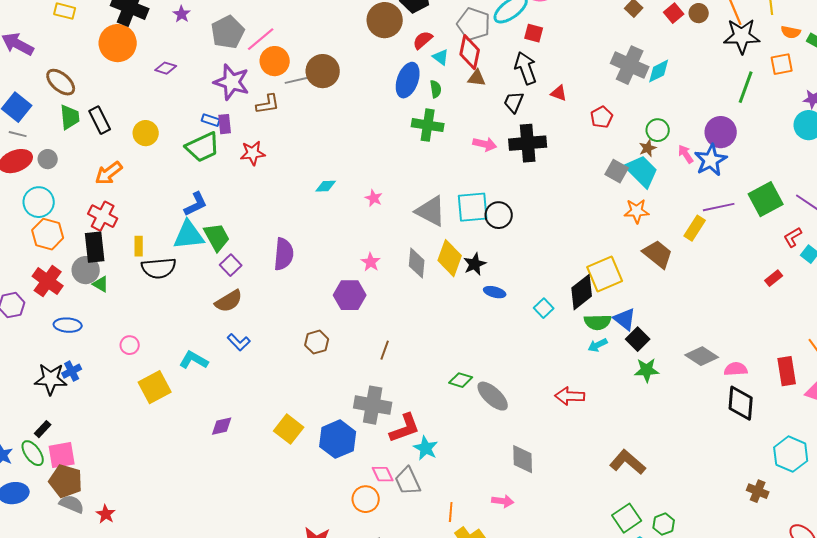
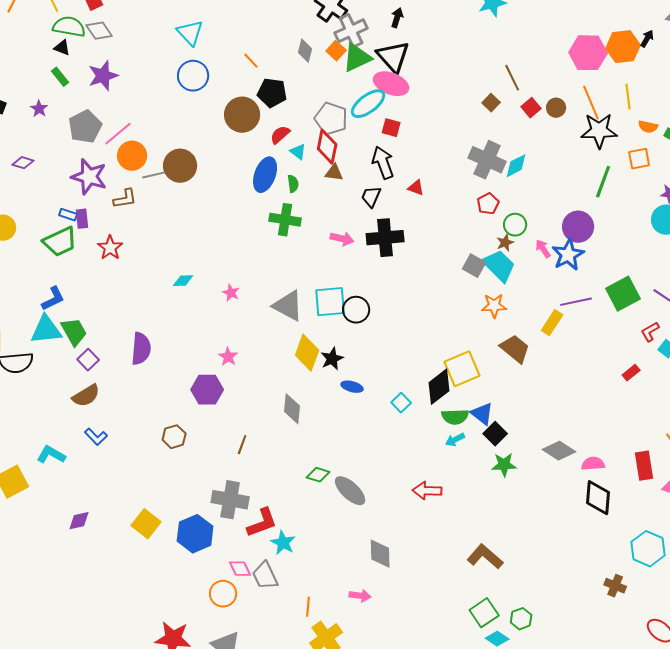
red pentagon: (602, 117) -> (488, 204), moved
red star: (253, 153) -> (110, 248), turned -30
gray diamond: (417, 263) -> (292, 409), moved

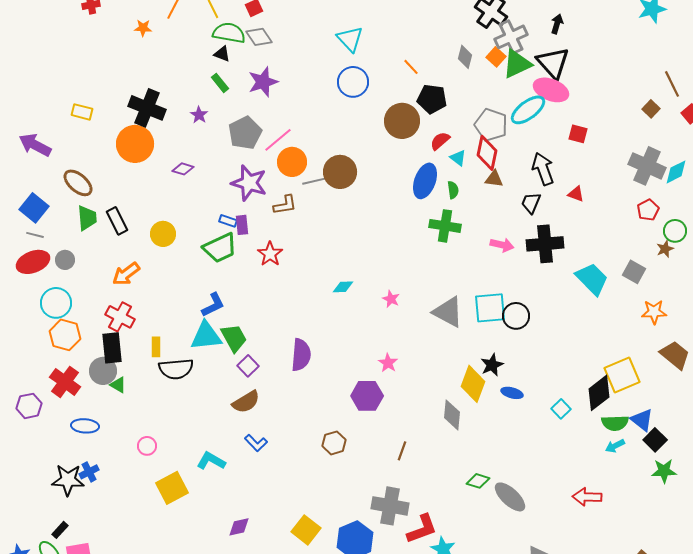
red square: (391, 128) -> (578, 134), moved
cyan trapezoid: (499, 266) -> (592, 279), moved
yellow diamond: (307, 353) -> (473, 384), moved

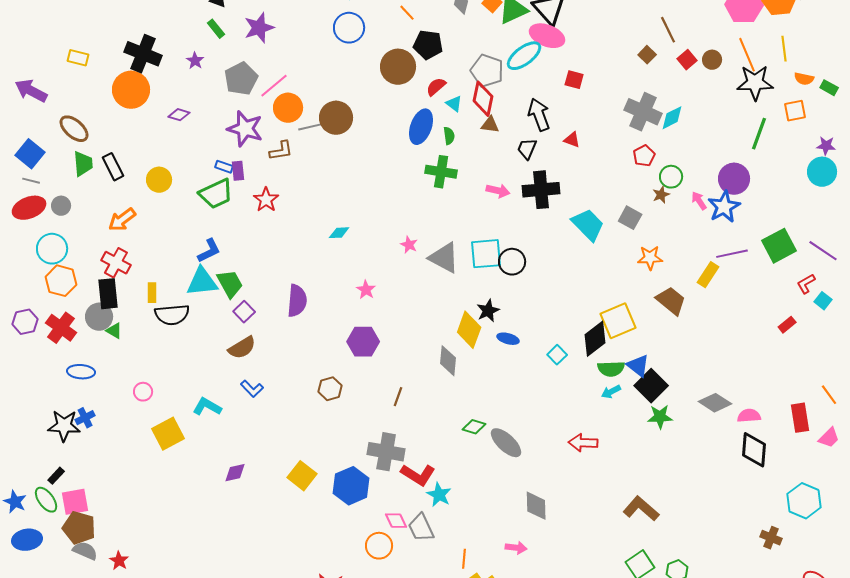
pink star: (391, 299) -> (409, 245), moved
pink star: (388, 363) -> (366, 290), moved
purple hexagon: (29, 406) -> (25, 322), moved
black square: (655, 440) -> (651, 386), size x1.4
red L-shape: (422, 529) -> (418, 475), turned 52

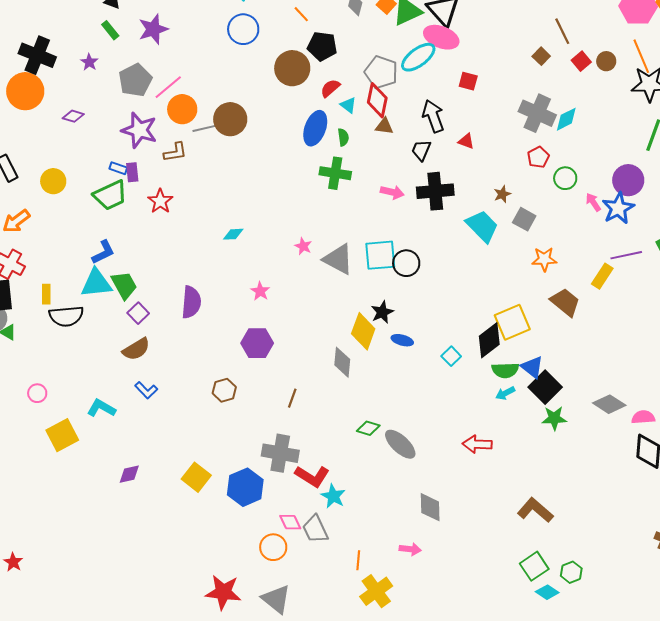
brown star: (661, 195) -> (502, 194), moved

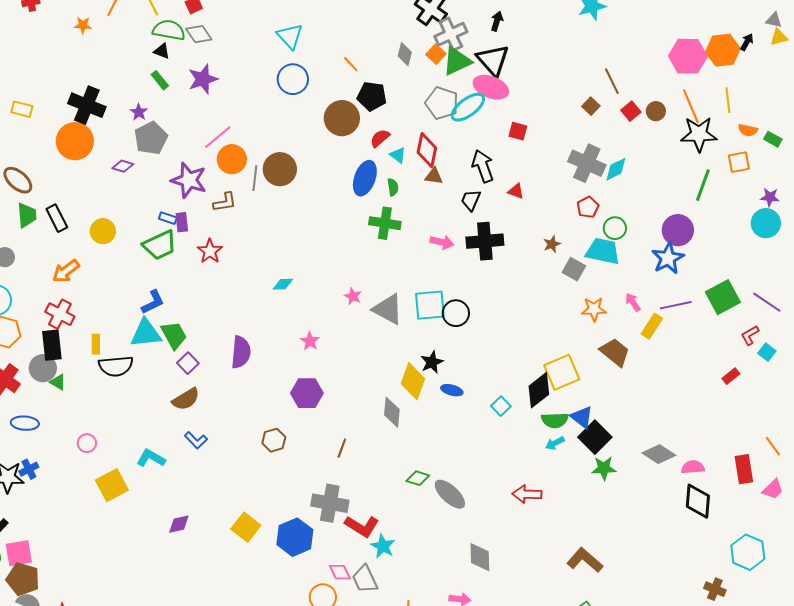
gray pentagon: (381, 72) -> (442, 103), moved
gray pentagon: (135, 80) -> (151, 138), moved
gray line: (205, 128) -> (255, 178), turned -70
pink arrow: (593, 202) -> (633, 302), moved
cyan trapezoid: (482, 226) -> (603, 251), moved, turned -33

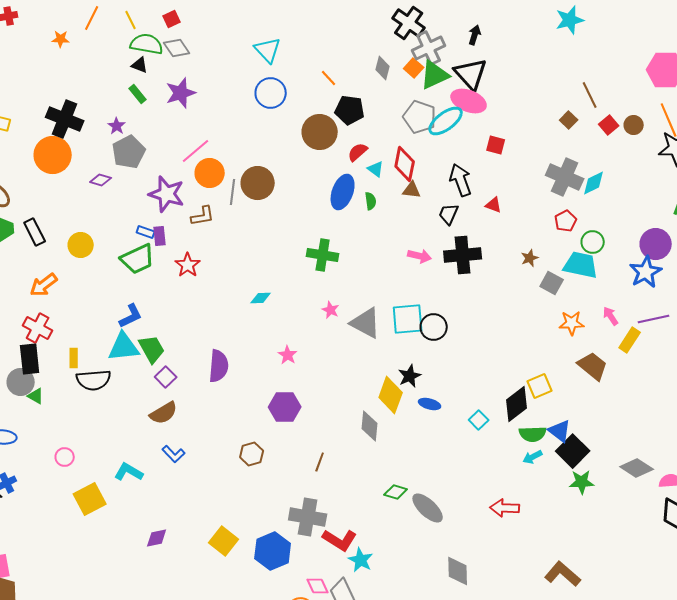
green cross: (385, 223) -> (323, 255), moved
yellow square: (562, 372) -> (540, 386), size x0.7

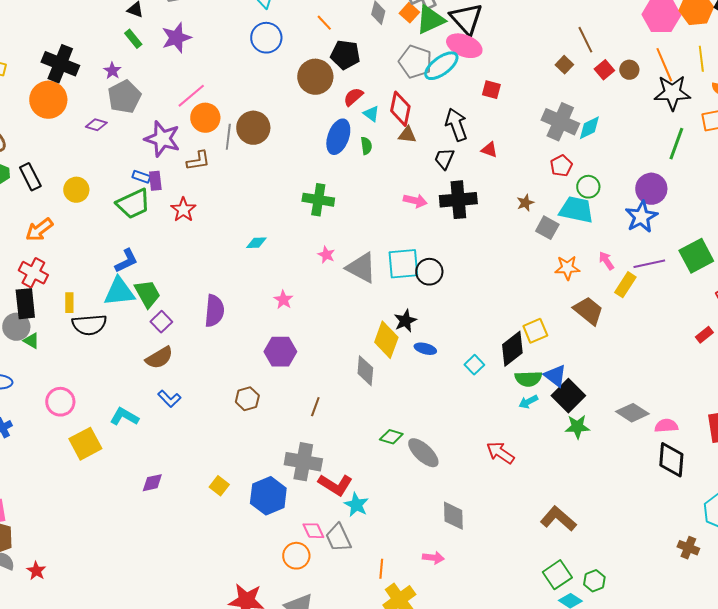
pink circle: (65, 457) -> (60, 402), size x1.5
red arrow: (505, 508) -> (500, 453), turned 32
yellow square: (224, 541) -> (219, 486), size x0.7

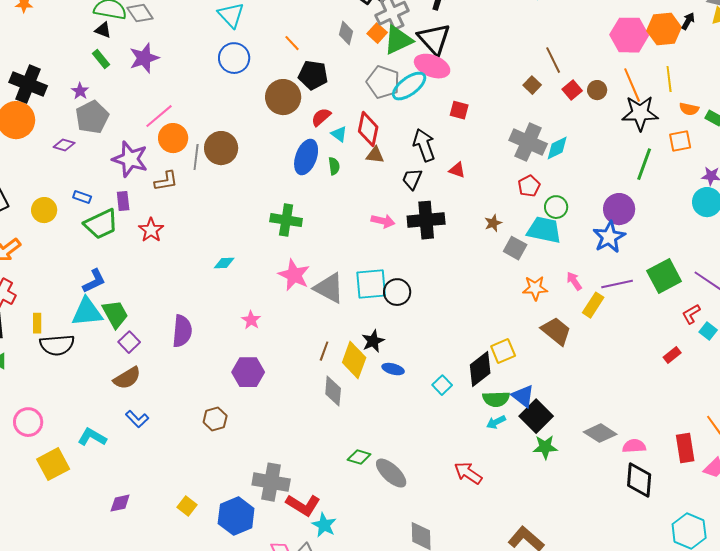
blue rectangle: (141, 177) -> (82, 197), moved
pink star: (326, 255) -> (294, 275), size x1.8
brown line: (315, 407) -> (324, 351), moved

